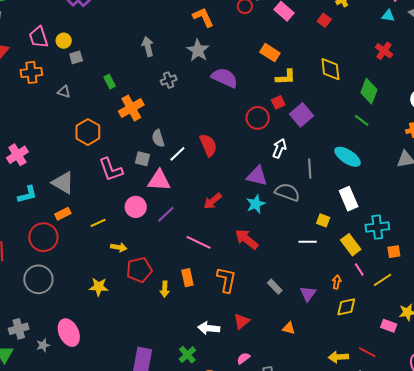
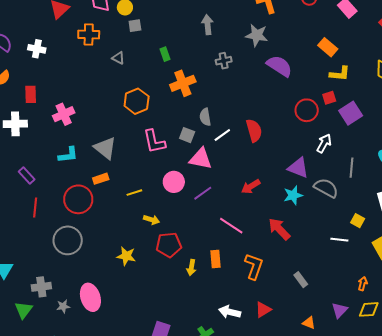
gray star: (198, 50) -> (257, 35), turned -30
purple triangle: (308, 294) -> (340, 310), moved

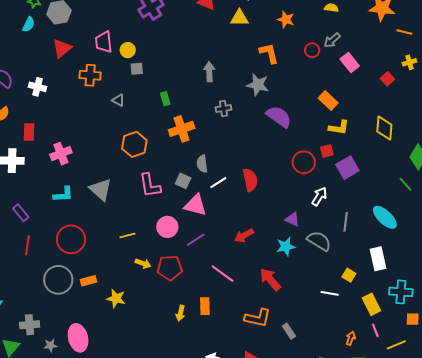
purple triangle: (298, 168) -> (292, 219), size x0.7
orange rectangle: (101, 179) -> (88, 281), moved
red pentagon: (169, 245) -> (170, 268), moved
orange L-shape: (254, 266) -> (258, 318), moved, turned 80

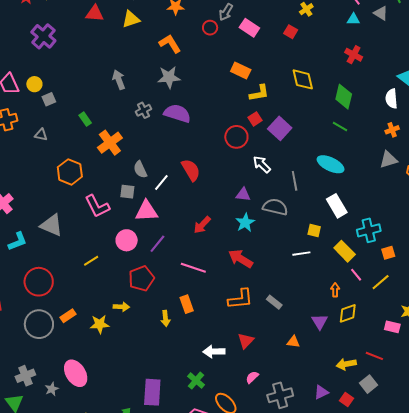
purple semicircle: (279, 117) -> (177, 113), moved
white arrow: (319, 196) -> (262, 164), turned -60
yellow arrow: (143, 263) -> (121, 307), moved

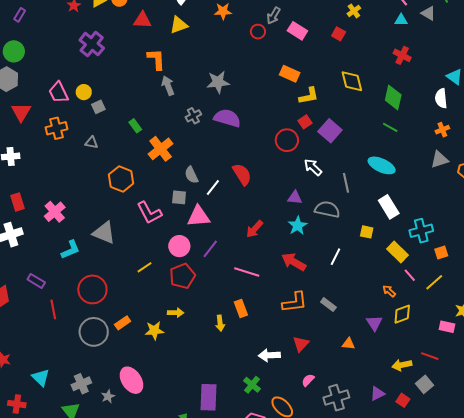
orange L-shape: (170, 44) -> (156, 59), moved, turned 30
white line: (301, 254) -> (335, 257), moved, turned -54
red pentagon: (141, 279) -> (182, 276), moved
orange arrow: (335, 290) -> (389, 291), turned -48

